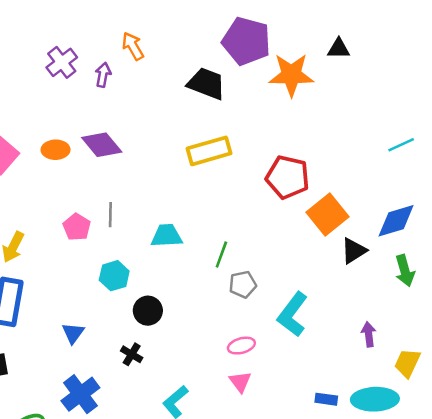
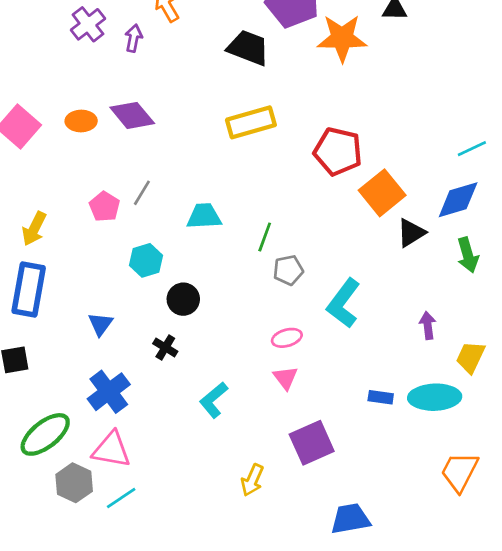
cyan line: (401, 145) -> (472, 149), moved
gray line: (110, 215) -> (142, 193), turned 30

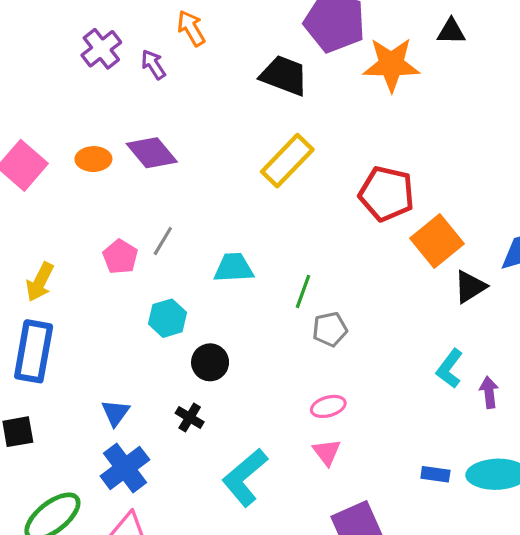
purple arrow: (134, 38) -> (153, 64), turned -44
yellow rectangle: (251, 122) -> (287, 161), turned -30
cyan L-shape: (343, 303) -> (450, 369), moved, size x0.7
blue triangle: (100, 324) -> (115, 413), moved
cyan L-shape: (214, 400) -> (245, 477), size x1.4

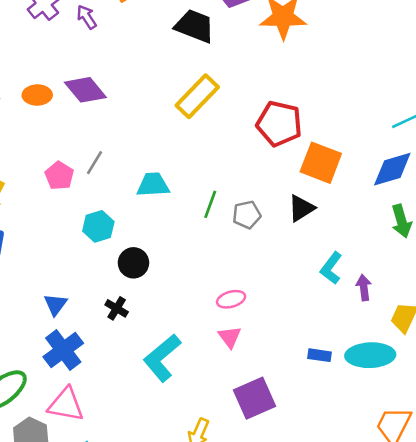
orange square: (437, 241) -> (321, 163), turned -30
black triangle: (470, 287) -> (301, 208), moved
gray pentagon: (330, 329) -> (247, 215), moved

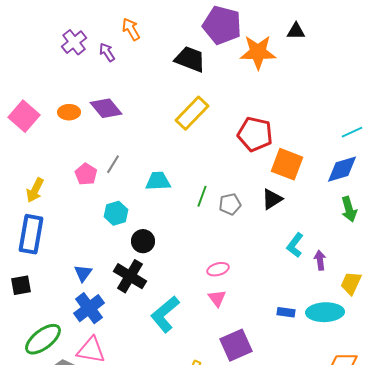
black cross: (117, 308) -> (130, 276), size x1.8

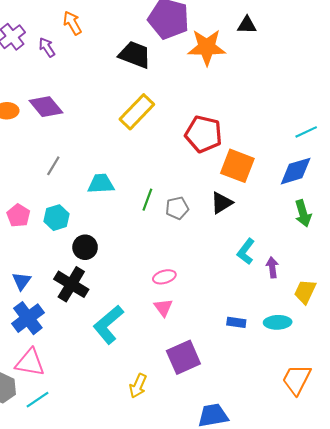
pink pentagon: (86, 174) -> (18, 215), moved
cyan ellipse: (325, 312) -> (278, 322), size x0.7

